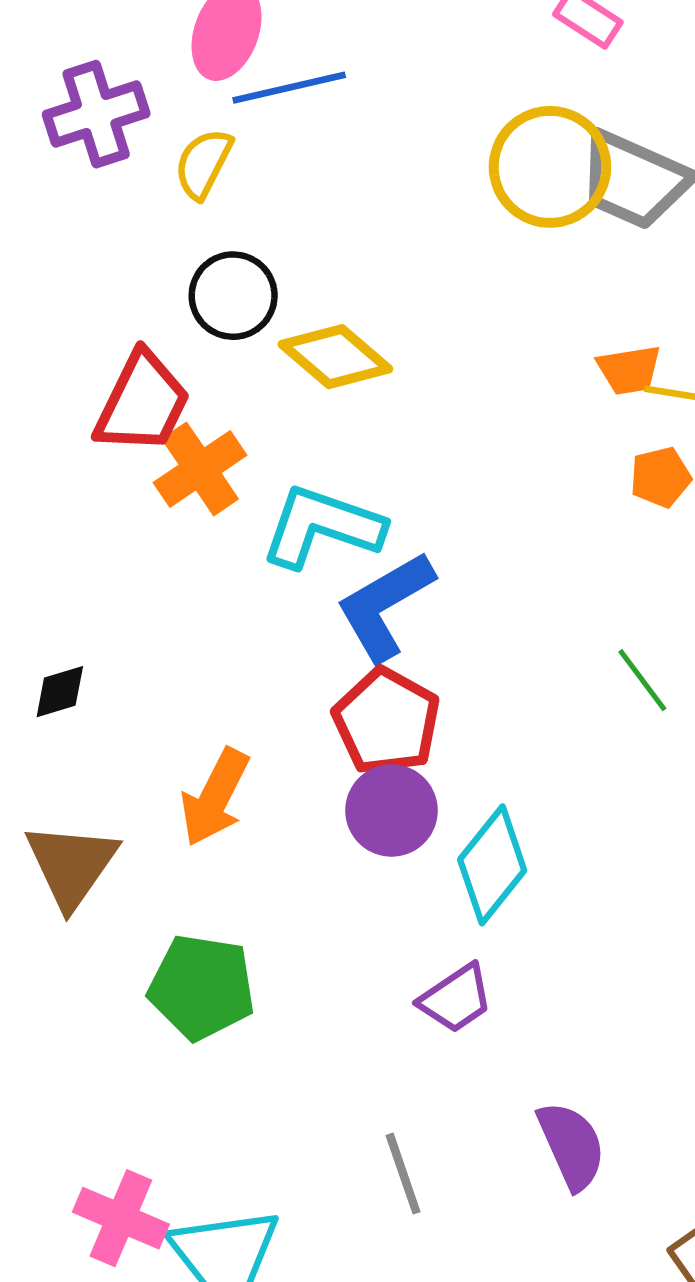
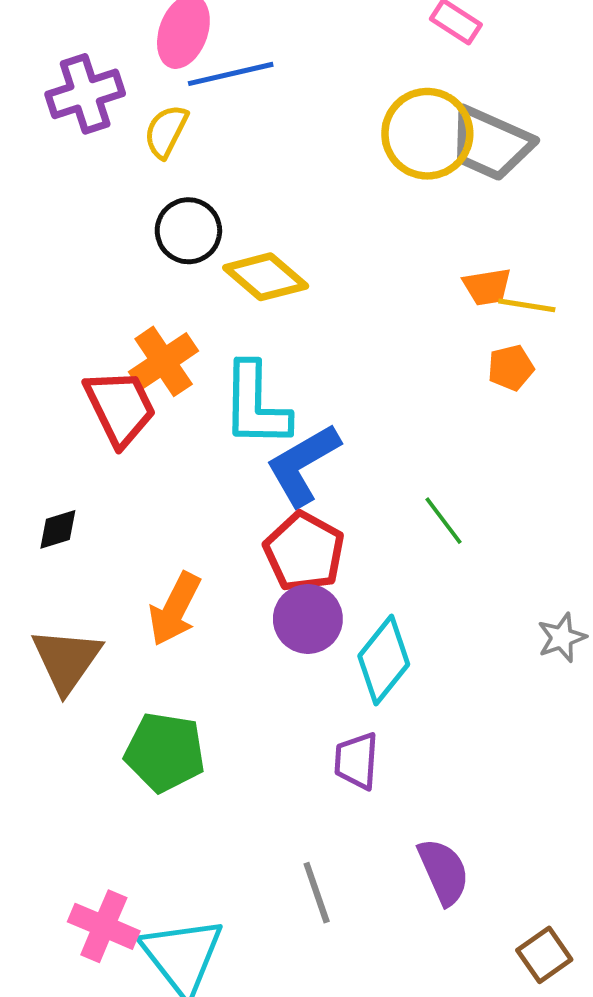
red trapezoid: (142, 403) -> (120, 407), moved, turned -52
cyan L-shape: (322, 527) -> (256, 405), turned -108
green line: (642, 680) -> (444, 521), moved
purple trapezoid: (456, 999) -> (356, 761), turned 128

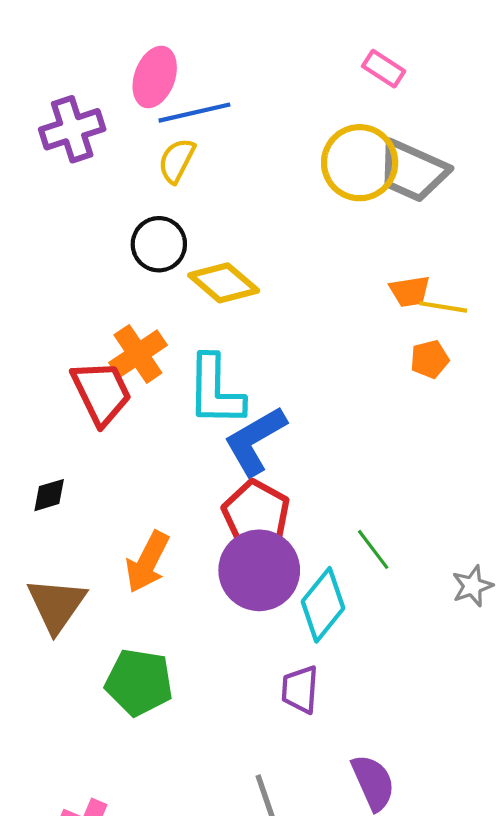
yellow semicircle: (166, 131) -> (177, 161), moved
green line: (444, 521) -> (373, 549), moved
purple circle: (308, 619) -> (259, 570), size x1.4

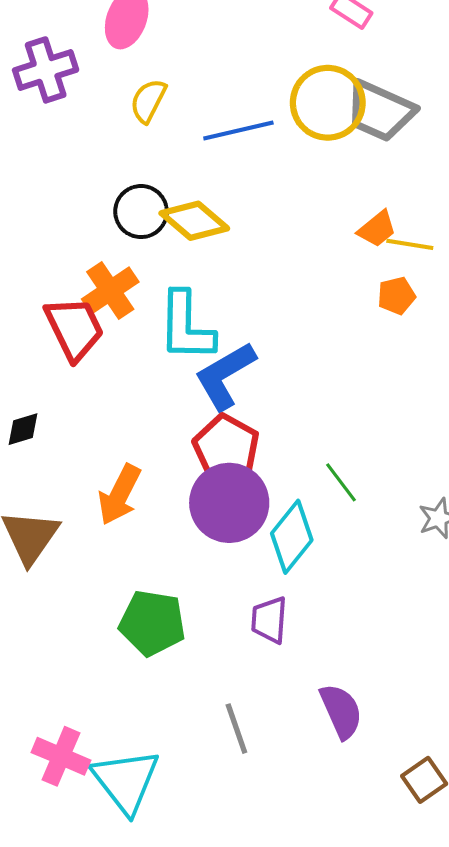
blue line: (194, 113) -> (238, 130), moved
black circle: (159, 244) -> (141, 212), moved
orange trapezoid: (410, 291) -> (377, 229), turned -30
green pentagon: (139, 682) -> (152, 623), moved

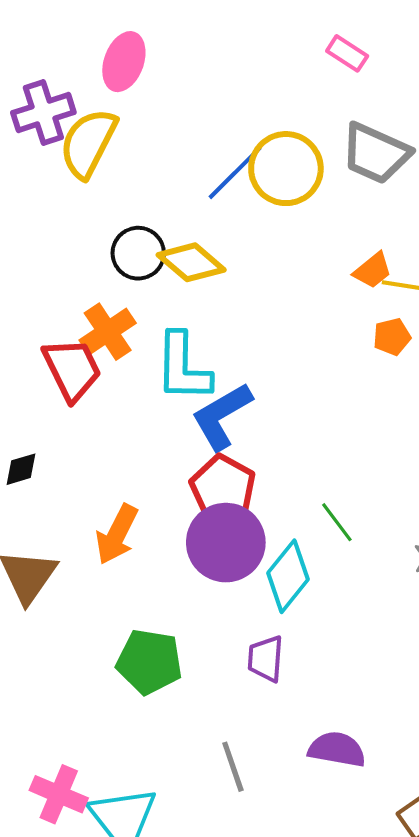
yellow semicircle: (148, 101) -> (88, 143), moved, size x1.6
yellow circle: (328, 103) -> (286, 169), moved
blue line: (238, 130) -> (235, 173), turned -32
purple semicircle: (341, 711) -> (337, 749), turned -56

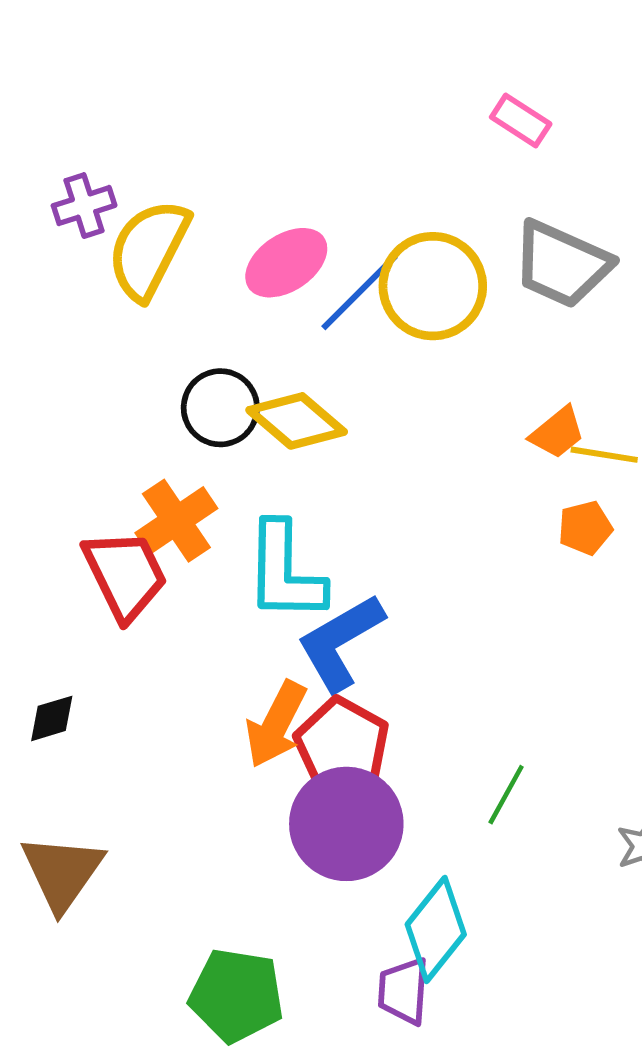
pink ellipse: (124, 62) -> (286, 263), moved, turned 36
purple cross: (43, 113) -> (84, 206), size x0.7
green line: (337, 522) -> (506, 795), turned 66
orange arrow: (117, 534) -> (276, 724), moved
cyan diamond: (288, 576) -> (436, 929), moved

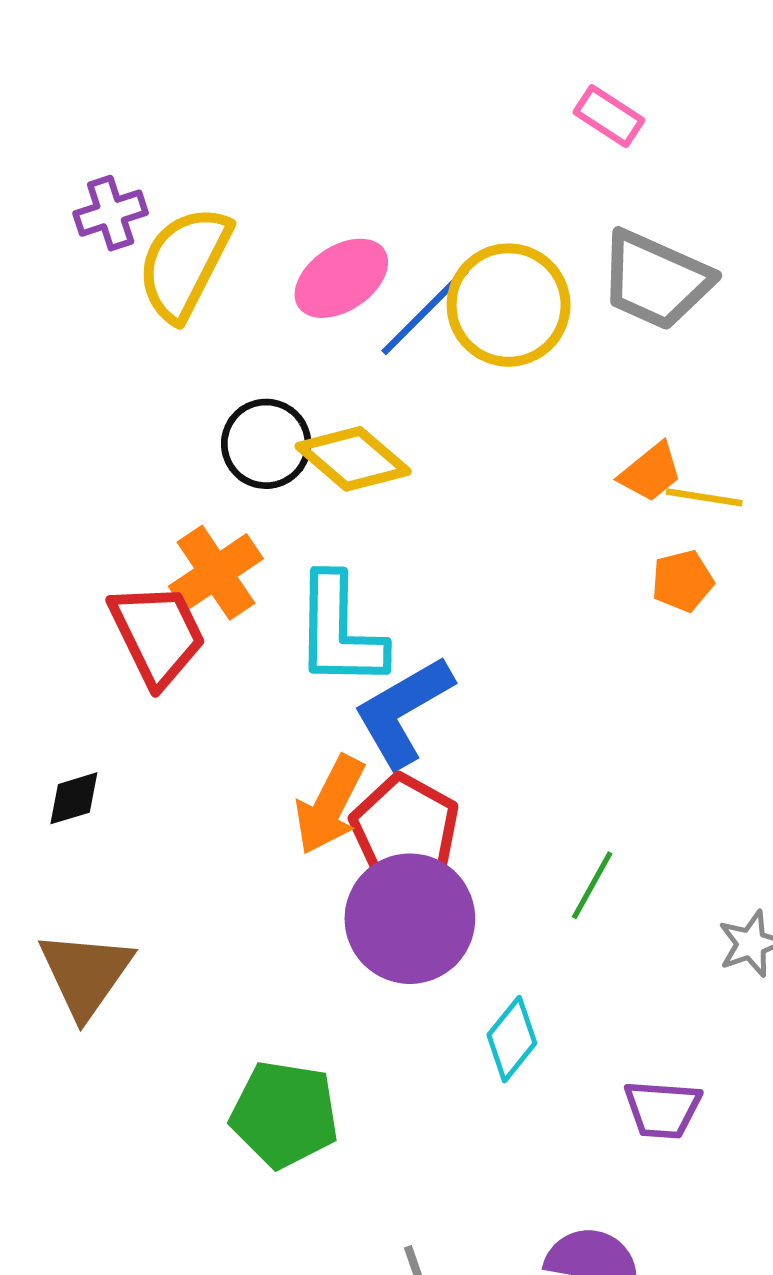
cyan diamond: (436, 929) -> (512, 1039), size x0.7
purple trapezoid: (403, 991) -> (662, 1109), moved, turned -90

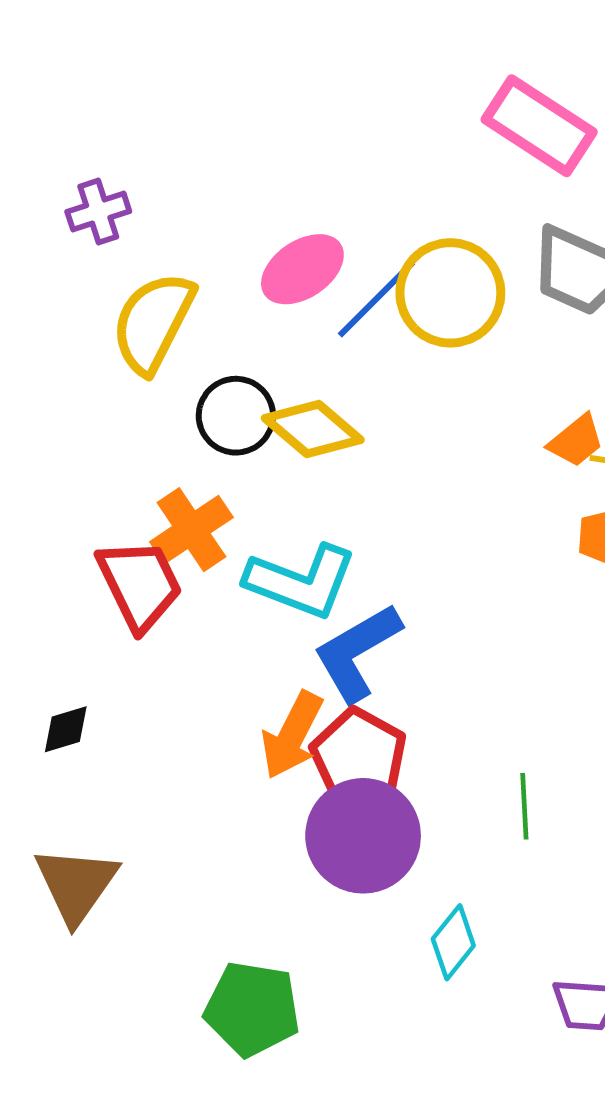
pink rectangle: (609, 116) -> (539, 126), size x1.8
yellow semicircle: (184, 263) -> (153, 322), moved
cyan L-shape: (340, 631) -> (301, 581), turned -70
green line: (592, 885) -> (524, 806), turned -32

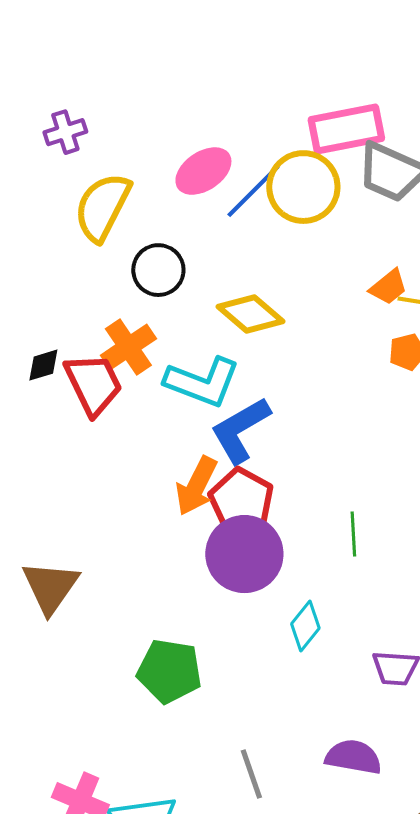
pink rectangle: (539, 126) -> (346, 129), moved, turned -44
yellow diamond: (313, 429) -> (250, 314), moved
black diamond: (66, 729) -> (43, 365), moved

